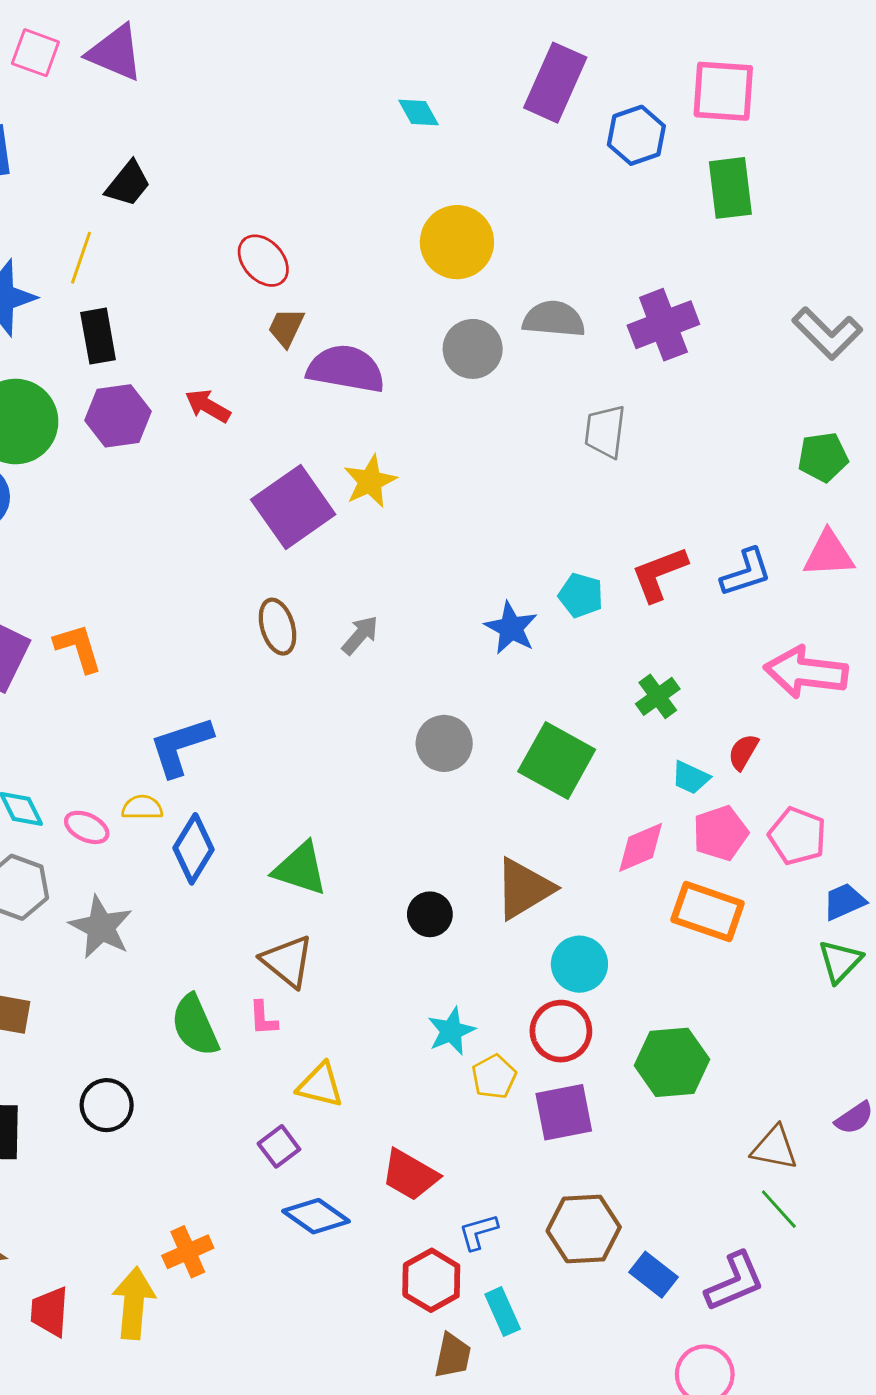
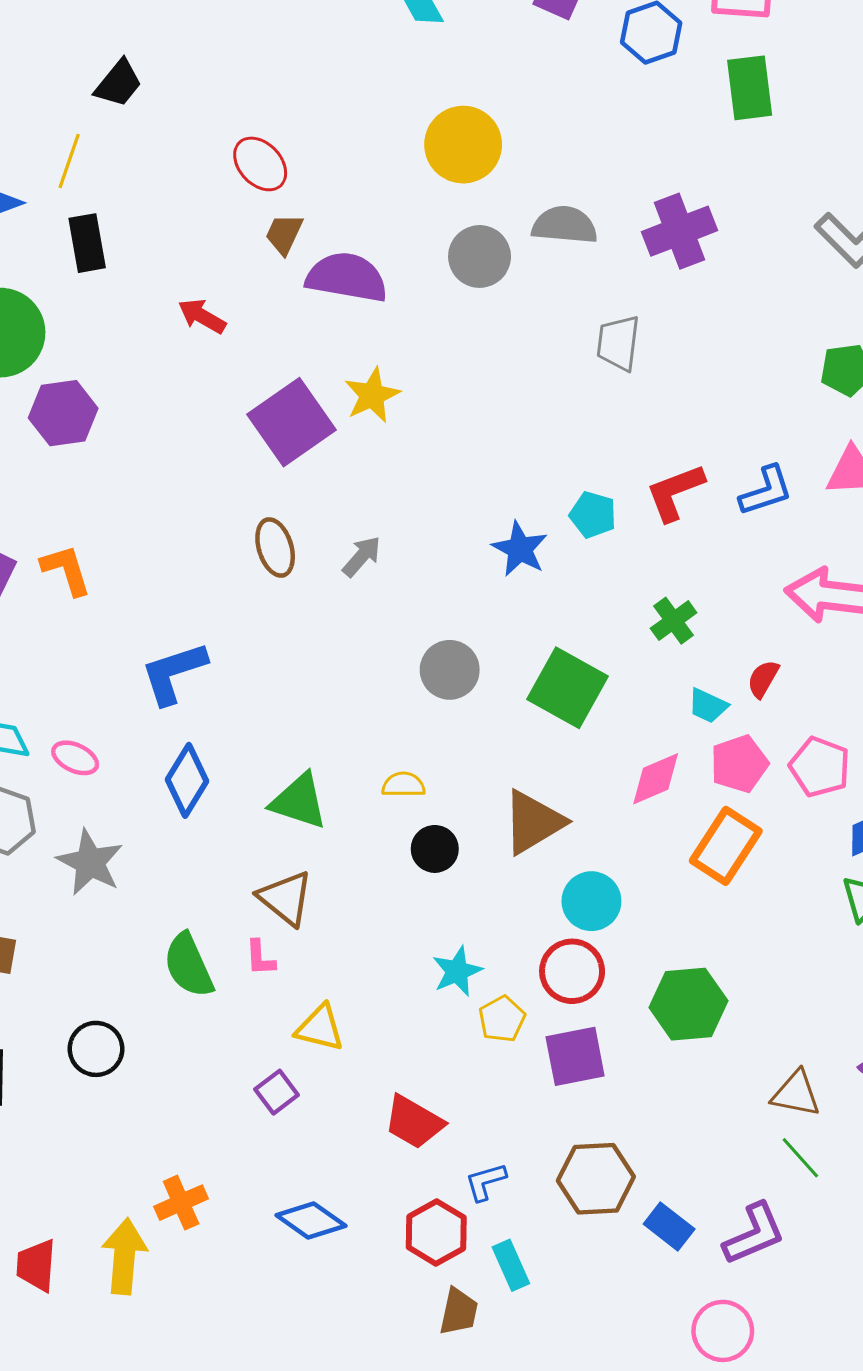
purple hexagon: (118, 416) -> (63, 413), moved
yellow semicircle: (142, 807) -> (403, 785), moved
orange rectangle: (708, 911) -> (726, 846), turned -76
blue diamond: (316, 1216) -> (311, 1221), moved

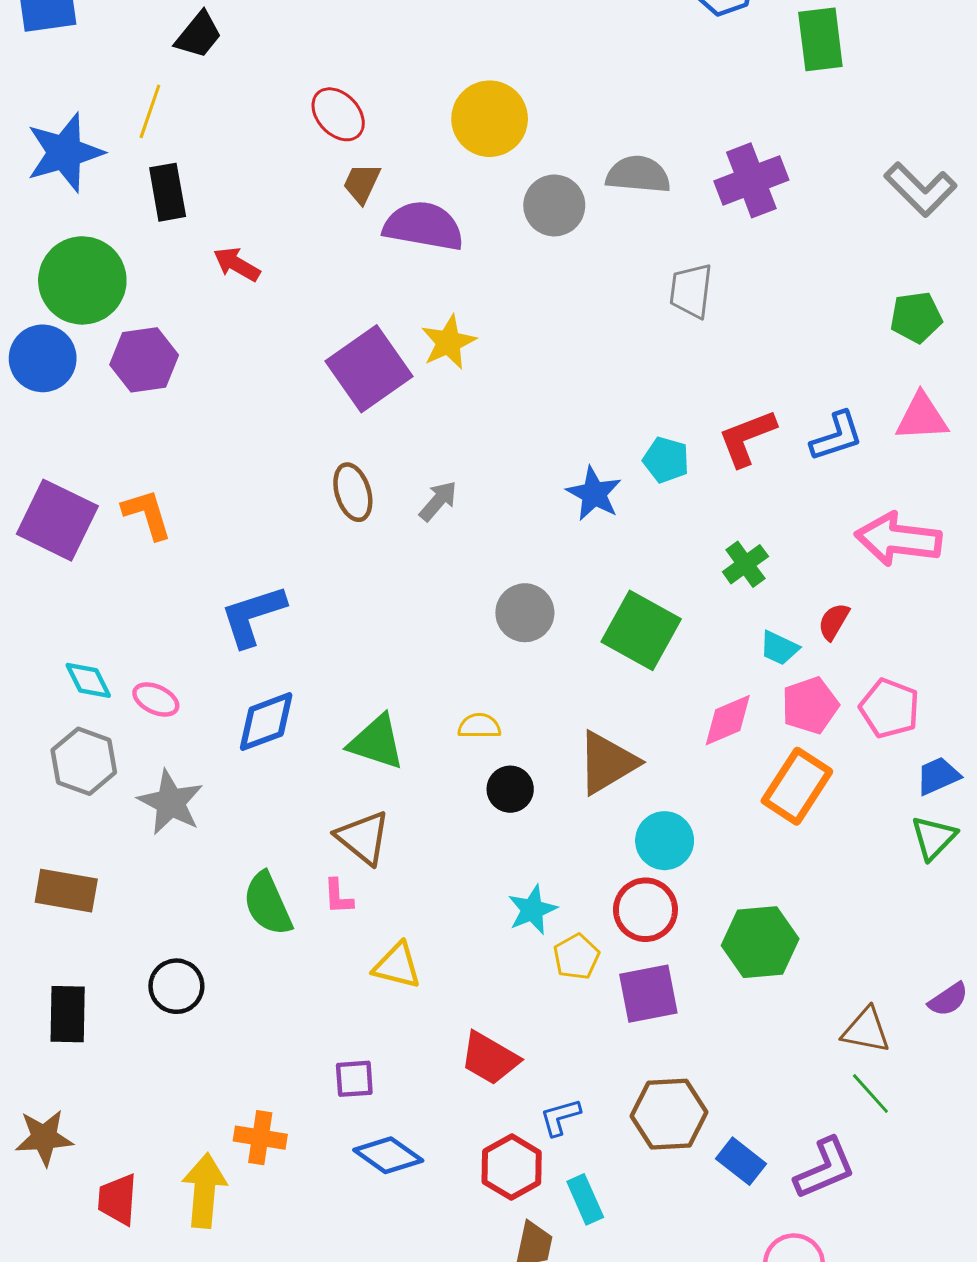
yellow circle: (463, 145) -> (490, 119), moved
red arrow: (202, 316) -> (237, 264), moved
blue diamond: (187, 780) -> (266, 722), turned 38
purple square: (277, 1092) -> (354, 1079), moved, turned 33
orange cross: (181, 1203) -> (260, 1138), turned 33

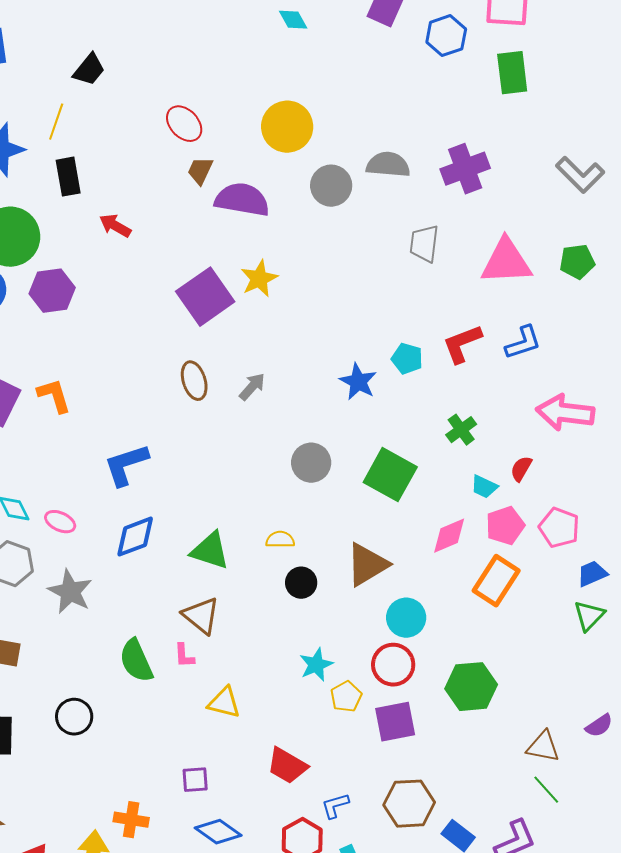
pink triangle: (922, 417) -> (506, 262), moved, size x1.4

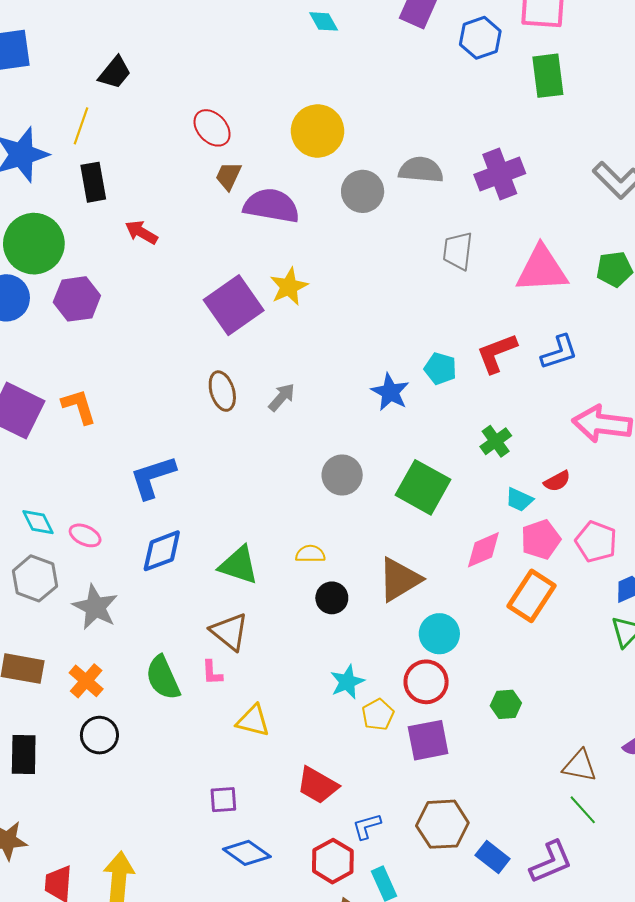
red semicircle: (521, 469) -> (557, 481), turned -148
green hexagon: (471, 687) -> (506, 704), size x0.6
orange cross: (131, 820) -> (86, 681), moved, turned 32

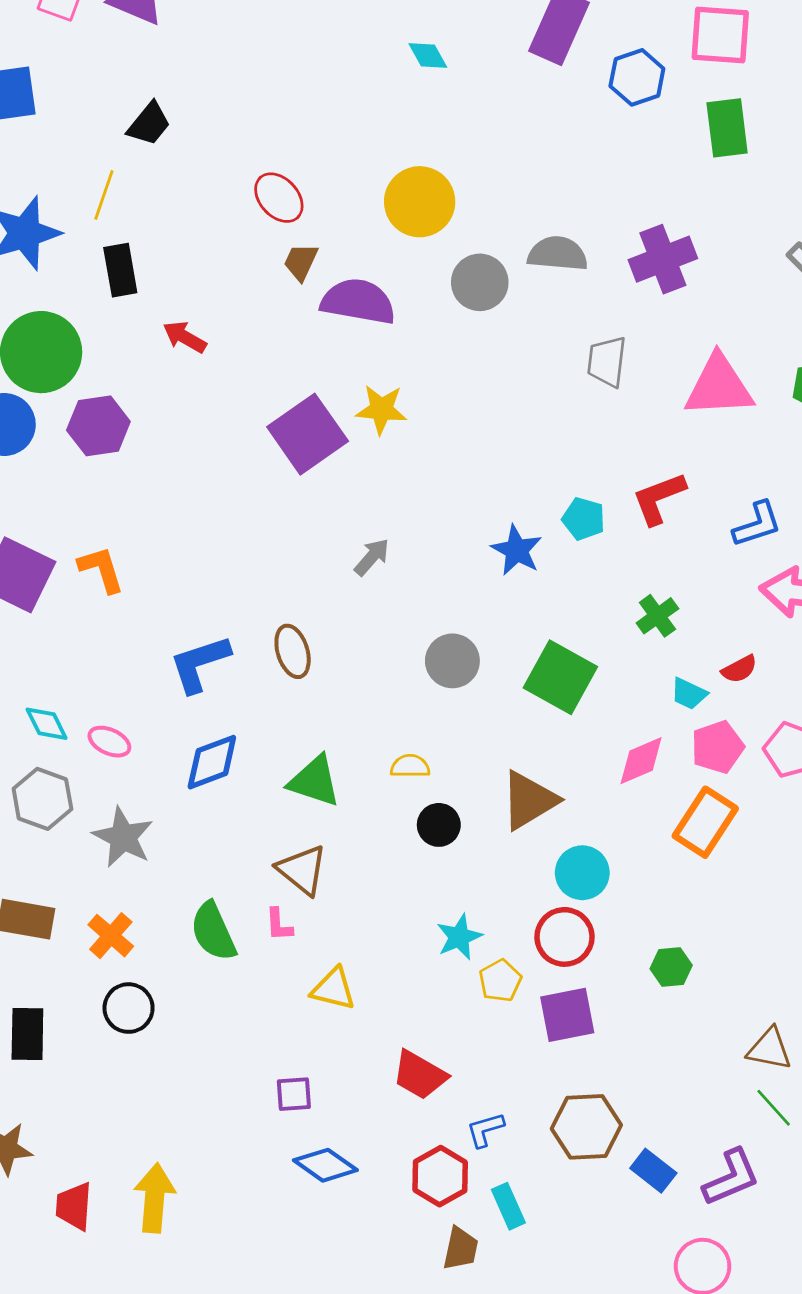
yellow star: (289, 287) -> (381, 409), turned 30
blue L-shape: (559, 352) -> (757, 524), moved
brown ellipse: (222, 391) -> (293, 651), moved

